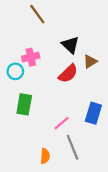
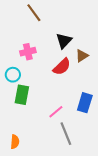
black triangle: (70, 45) -> (64, 41), turned 30
cyan circle: (15, 71) -> (13, 75), moved
orange semicircle: (45, 156) -> (15, 142), moved

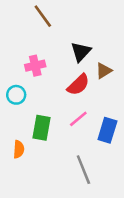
green rectangle: (22, 95) -> (42, 128), moved
pink line: (56, 112) -> (78, 119), moved
orange semicircle: (15, 142) -> (19, 149), moved

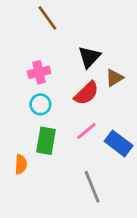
cyan circle: (16, 95) -> (40, 104), moved
blue rectangle: (107, 130) -> (119, 143), turned -70

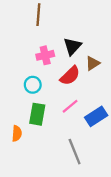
brown line: (47, 18) -> (38, 15), turned 40
pink cross: (39, 72) -> (45, 55), moved
blue rectangle: (119, 143) -> (96, 116), turned -70

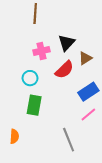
pink line: (70, 106) -> (88, 115), moved
blue rectangle: (96, 116) -> (88, 92), moved
orange semicircle: (17, 133) -> (14, 136), moved

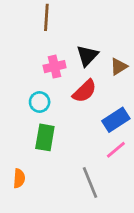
brown triangle: (85, 58) -> (119, 67), moved

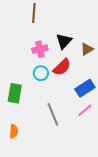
cyan circle: (40, 102) -> (41, 73), moved
green rectangle: (45, 137) -> (15, 93), moved
gray line: (90, 182) -> (53, 114), moved

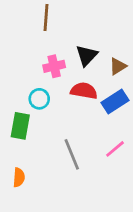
red semicircle: (62, 67) -> (84, 91), turned -126
cyan circle: (41, 73) -> (39, 99), moved
blue rectangle: (85, 88) -> (115, 102), moved

